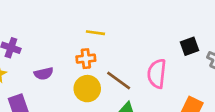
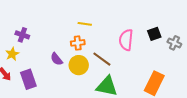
purple semicircle: (44, 74) -> (57, 59), moved, turned 64
pink semicircle: (157, 74) -> (126, 40), moved

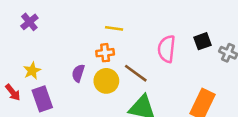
purple cross: (22, 35) -> (29, 22), moved, turned 32
yellow star: (12, 54) -> (32, 71), moved
purple semicircle: (57, 59) -> (78, 73), turned 56

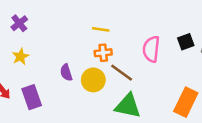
orange cross: (105, 53) -> (103, 53), moved
yellow star: (32, 71) -> (21, 57), moved
purple semicircle: (78, 73) -> (66, 73), turned -35

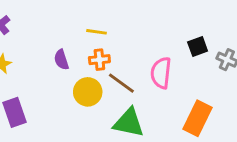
pink semicircle: (151, 49) -> (161, 73), moved
purple semicircle: (66, 73) -> (61, 60), moved

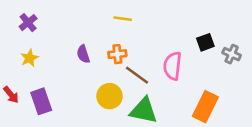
yellow line: (96, 32) -> (123, 19), moved
yellow circle: (88, 92) -> (109, 96), moved

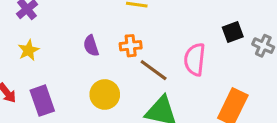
yellow circle: (109, 96) -> (105, 94), moved

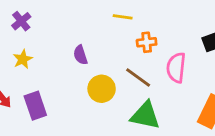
orange cross: (131, 46) -> (147, 42), moved
yellow circle: (105, 94) -> (102, 89), moved

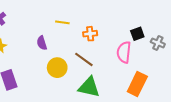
yellow line: (123, 17) -> (62, 22), moved
pink semicircle: (176, 68) -> (124, 52), moved

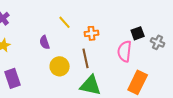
yellow line: (62, 22) -> (65, 22), turned 40
brown line: (84, 59) -> (86, 58), turned 42

